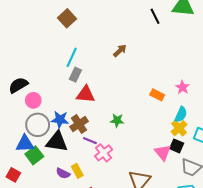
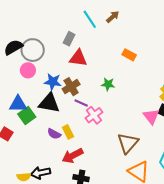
cyan line: (72, 57) -> (90, 19), moved, turned -60
orange rectangle: (157, 95) -> (129, 55), moved
pink circle: (33, 100) -> (28, 70), moved
gray circle: (38, 125) -> (33, 50), moved

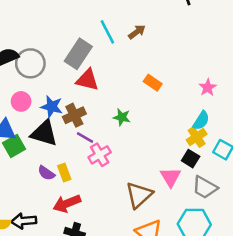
gray rectangle: (69, 39) -> (78, 54), size x1.6
pink circle: (28, 70) -> (21, 101), moved
pink triangle: (151, 117) -> (171, 177), moved

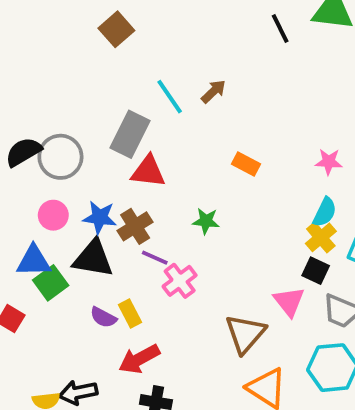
pink star: (208, 87) -> (329, 162), turned -30

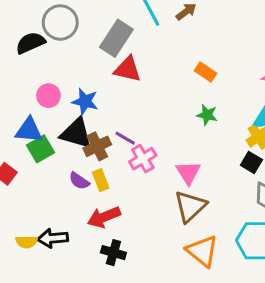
gray circle: (60, 157) -> (60, 22), moved
green star: (206, 221) -> (207, 115), moved
brown cross: (135, 226) -> (97, 146), moved
pink triangle: (289, 301) -> (188, 172), moved

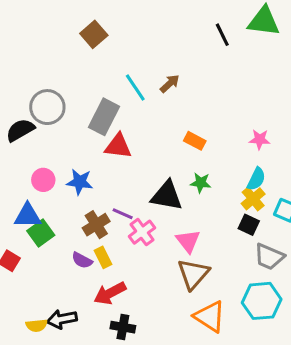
black triangle: (76, 133) -> (167, 196), moved

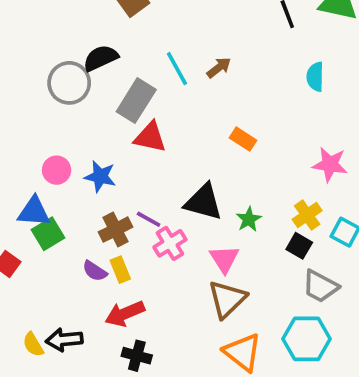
black semicircle: (20, 130) -> (101, 58), moved
pink star: (260, 139) -> (330, 164), moved, size x1.4
cyan semicircle: (256, 179) -> (315, 77), moved, turned 150
green star: (201, 183) -> (249, 219), moved, turned 30
yellow semicircle: (37, 325) -> (33, 345), turned 60

